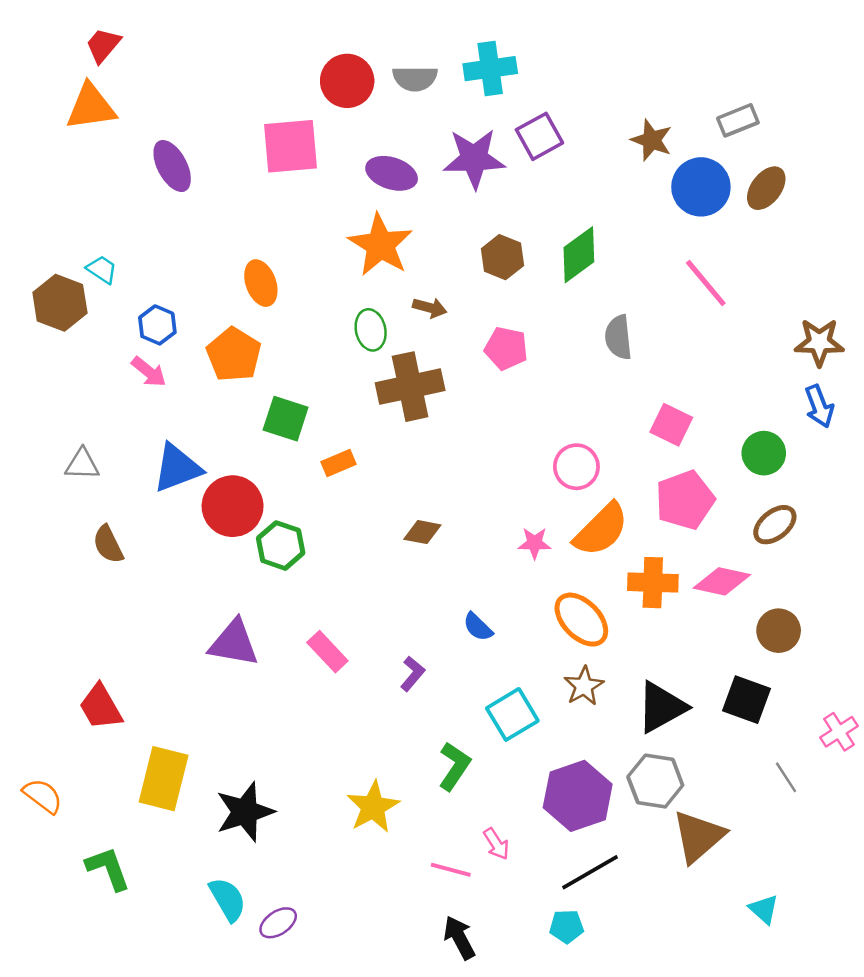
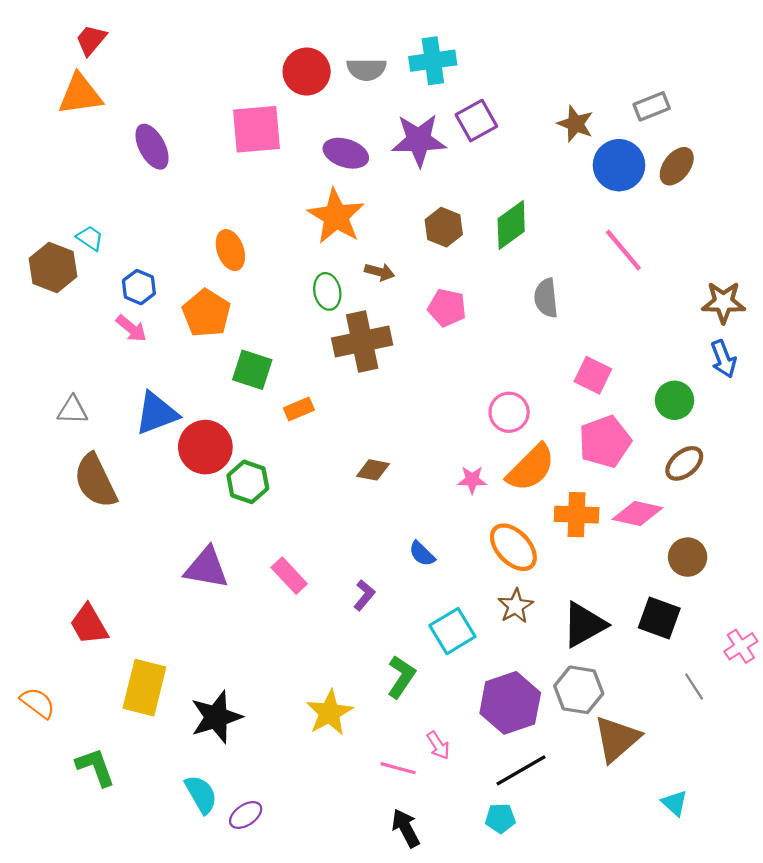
brown semicircle: (108, 544) -> (95, 481), size x1.6

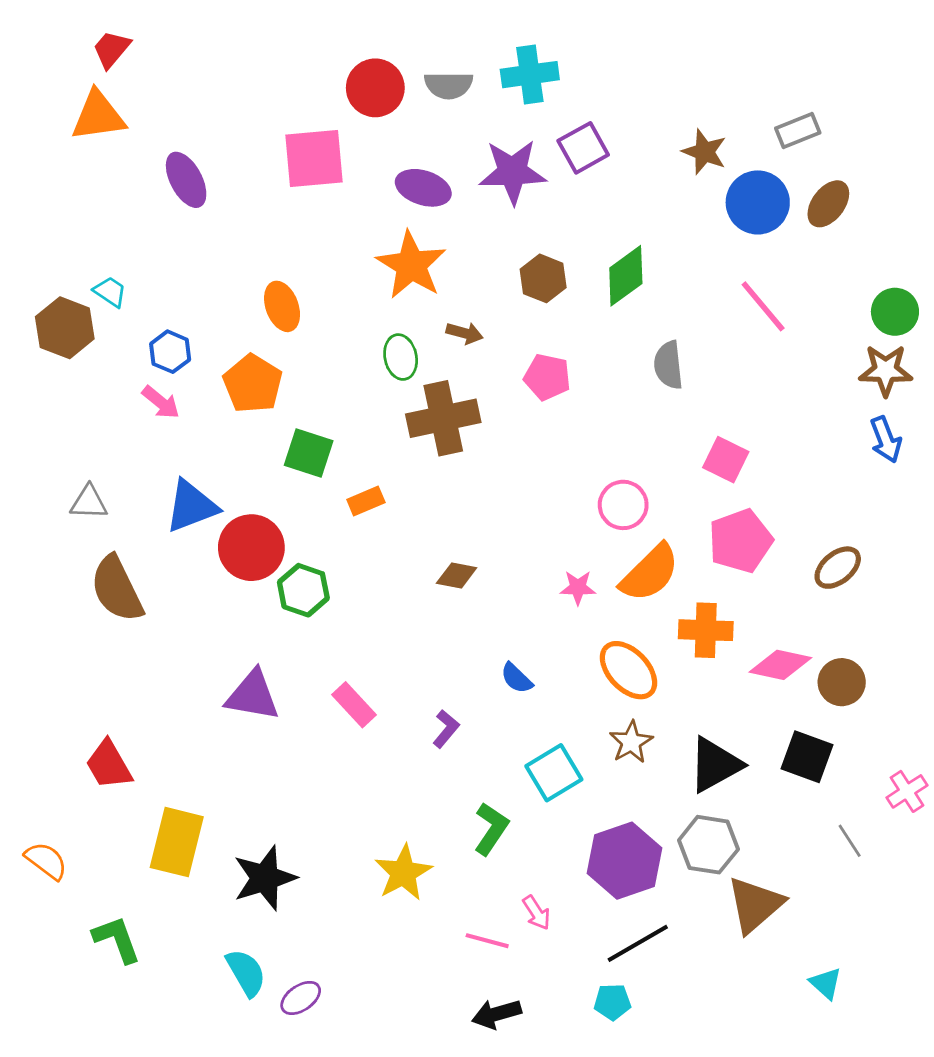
green circle: (675, 400) -> (895, 312), moved
pink diamond: (637, 513) -> (780, 665), moved
black arrow: (406, 828) -> (497, 1014), turned -78

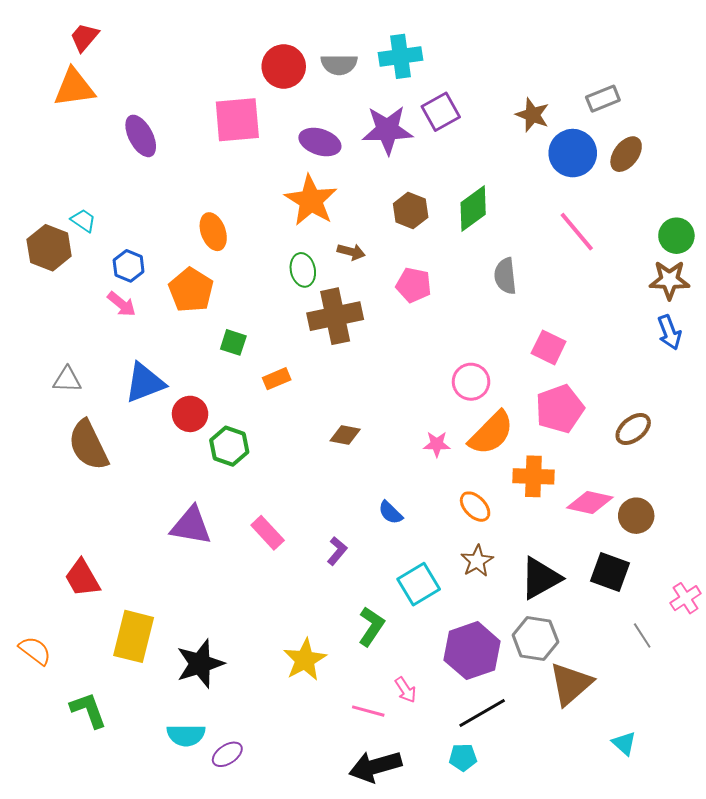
green square: (309, 453) -> (233, 342), size x0.7
red circle: (251, 548) -> (190, 414), size x0.7
orange ellipse: (628, 670) -> (475, 507), size x0.7
cyan semicircle: (246, 973) -> (186, 735), turned 120
black arrow: (497, 1014) -> (375, 766), size x1.4

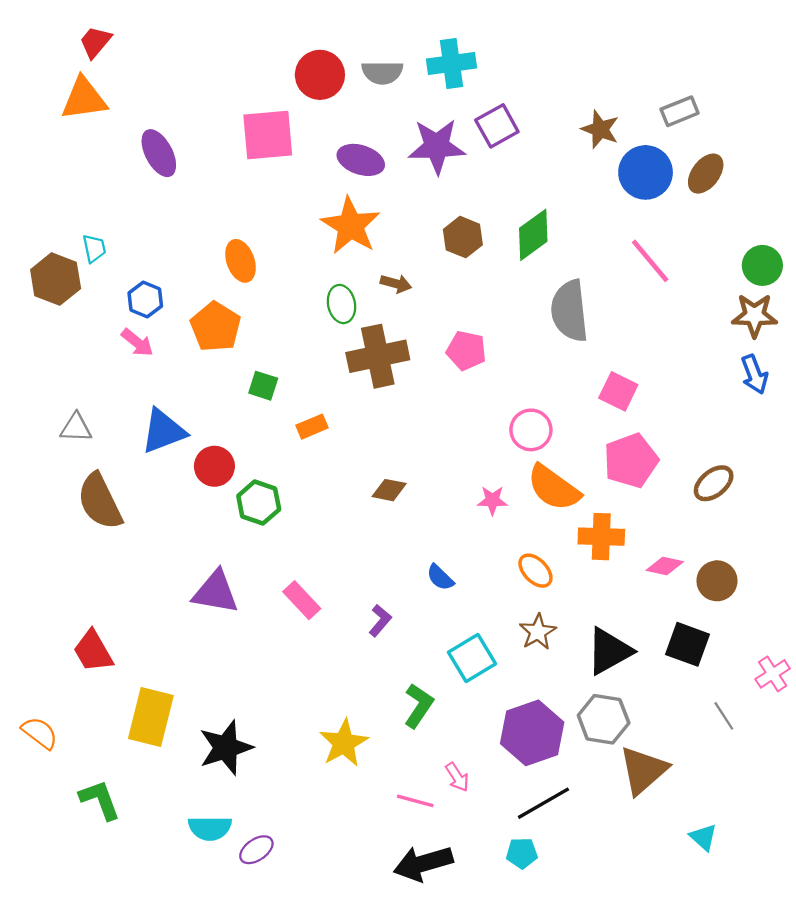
cyan trapezoid: (83, 221) -> (94, 248), turned 44
gray semicircle: (505, 276) -> (570, 311), size x1.5
pink pentagon: (414, 285) -> (466, 351), moved
orange semicircle: (491, 433) -> (554, 488), turned 81
pink diamond: (590, 503) -> (665, 566), size x0.7

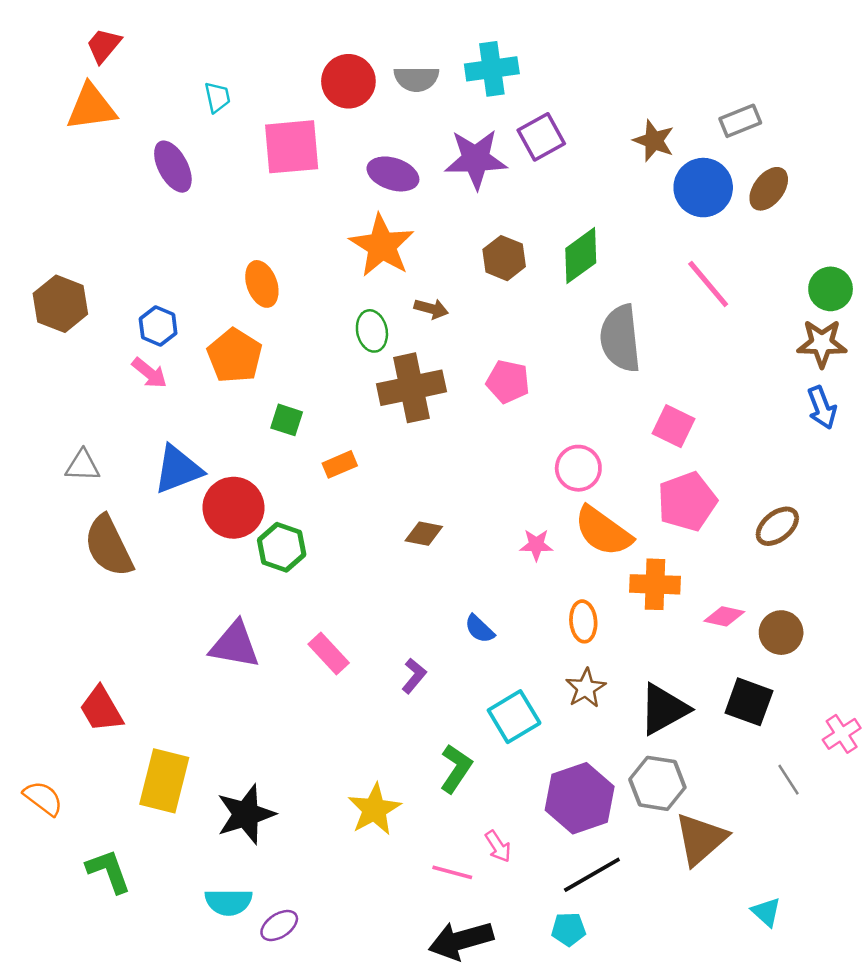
cyan trapezoid: (94, 248) -> (217, 97), moved
red circle: (214, 466) -> (233, 508), size x1.4
orange ellipse: (535, 571) -> (583, 621), turned 39

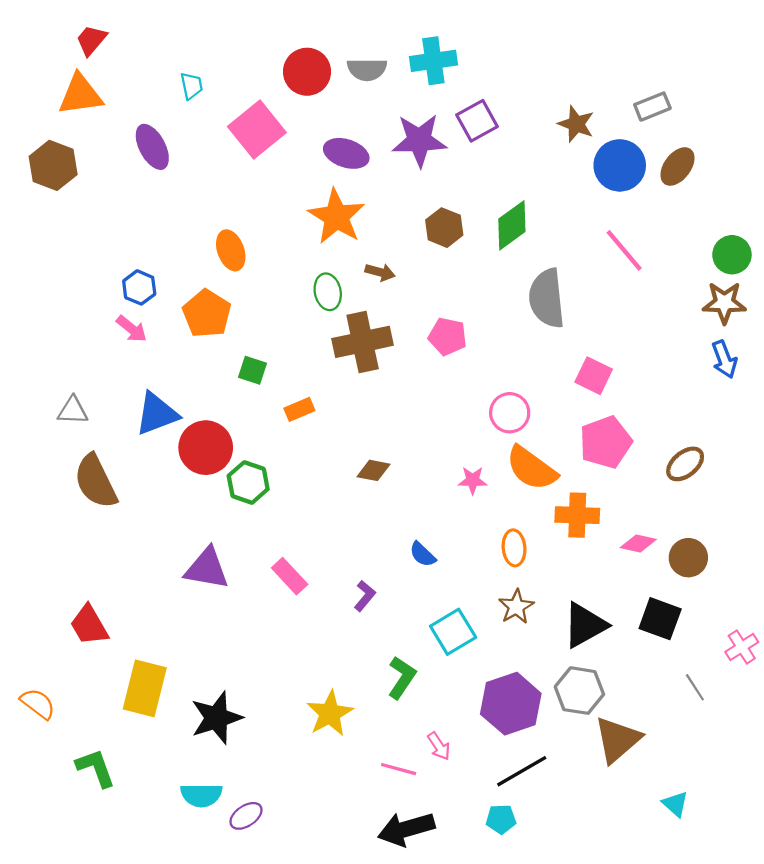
pink square: (292, 147) -> (257, 129), turned -34
brown hexagon: (60, 304) -> (53, 165), moved

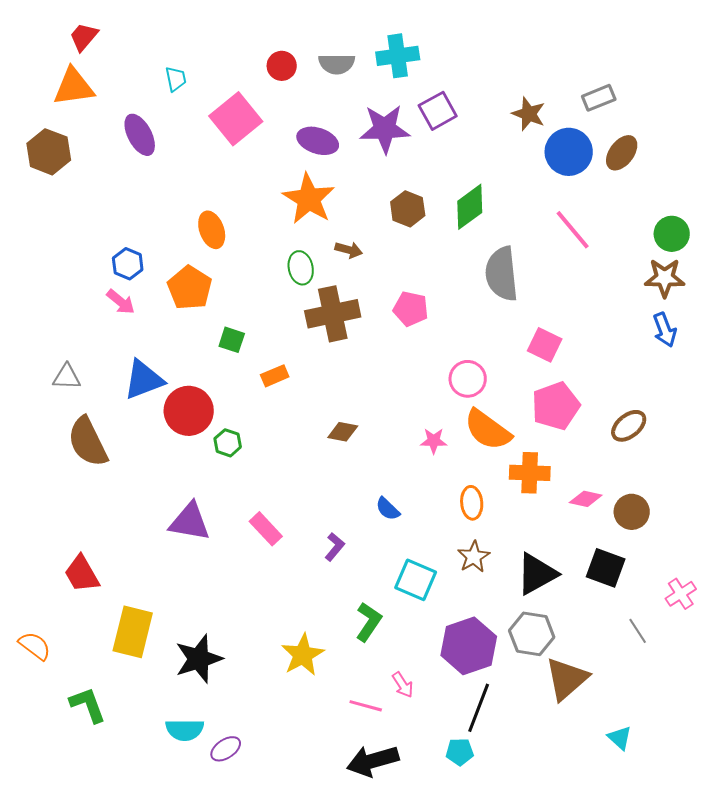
red circle: (307, 72) -> (282, 66), size x0.7
green hexagon: (248, 482) -> (228, 443), size x0.7
cyan square: (453, 632) -> (416, 580), turned -36
black line: (522, 771) -> (479, 708), turned -39

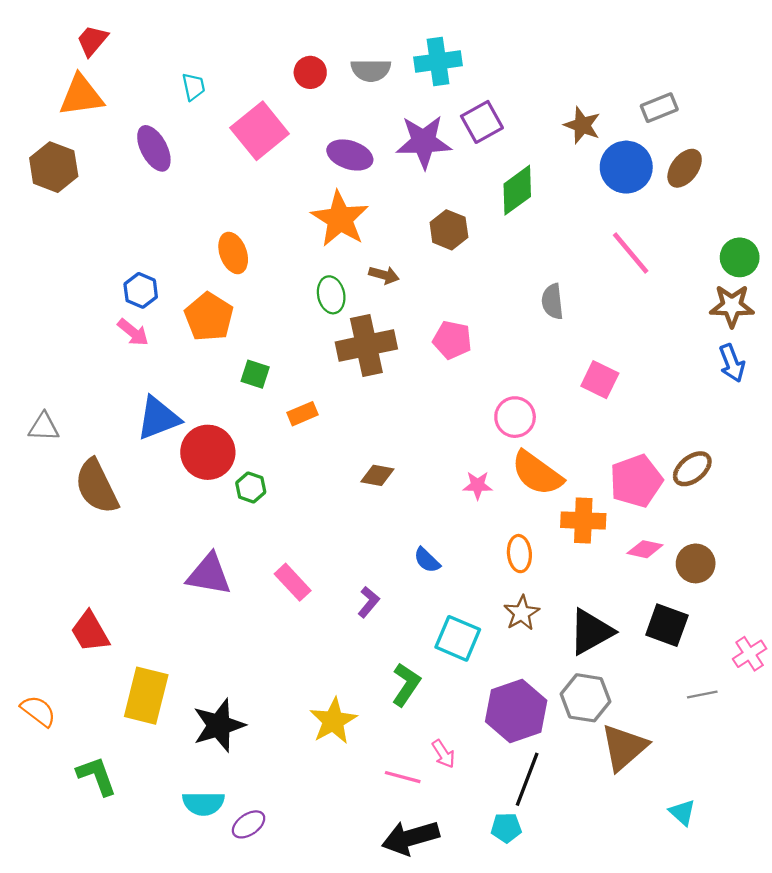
green diamond: (470, 207) -> (517, 190), moved
gray semicircle: (502, 274) -> (552, 301), size x0.6
gray triangle: (67, 377) -> (44, 427), moved
pink pentagon: (556, 406) -> (636, 481), moved
gray line: (638, 631) -> (702, 694), turned -68

